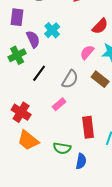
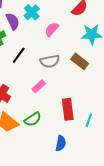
pink semicircle: (87, 52) -> (52, 29), moved
gray semicircle: (70, 79) -> (50, 61), turned 48
green semicircle: (62, 148) -> (33, 119), moved, turned -42

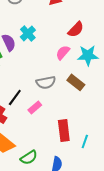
pink semicircle: (52, 29) -> (63, 52), moved
black line: (19, 55) -> (15, 97), moved
green semicircle: (33, 119) -> (29, 157), moved

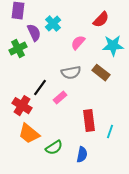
pink semicircle: (63, 52) -> (78, 43), moved

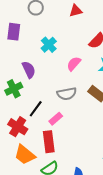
purple semicircle: (34, 33) -> (29, 70), moved
green cross: (18, 49) -> (14, 89), moved
red rectangle: (89, 121) -> (49, 142), moved

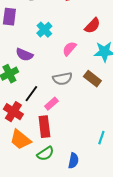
purple semicircle: (29, 70) -> (24, 55), turned 138

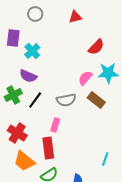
cyan cross: (44, 30) -> (32, 51), moved
pink semicircle: (69, 49) -> (85, 78), moved
black line: (31, 94) -> (35, 100), moved
pink rectangle: (51, 104) -> (55, 125), turned -32

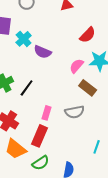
purple semicircle: (28, 76) -> (43, 52), moved
gray semicircle: (66, 100) -> (75, 112), moved
red rectangle: (48, 148) -> (40, 136), turned 30

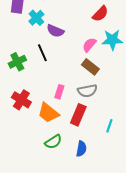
black line: (27, 88) -> (42, 53), moved, turned -60
brown rectangle: (88, 88) -> (90, 67), moved
red rectangle: (40, 136) -> (78, 115), moved
orange trapezoid: (16, 149) -> (48, 113), moved

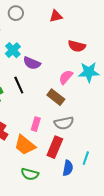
red semicircle: (100, 14) -> (77, 46), turned 60
brown rectangle: (90, 67) -> (56, 97), moved
green semicircle: (53, 142) -> (30, 174), turned 48
blue semicircle: (81, 149) -> (68, 168), moved

